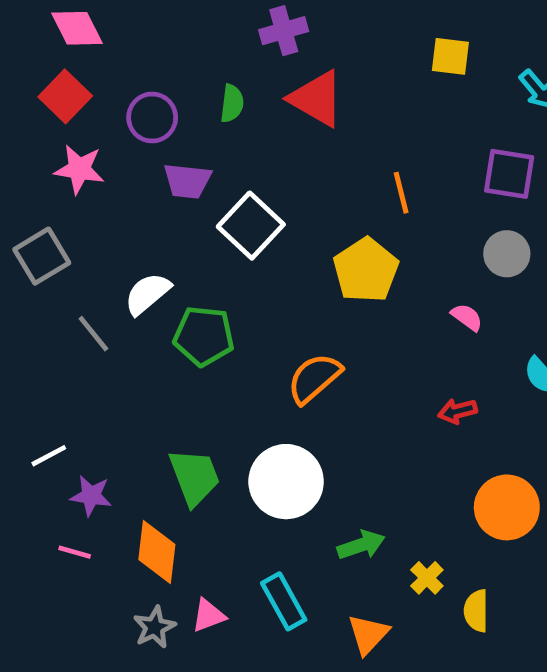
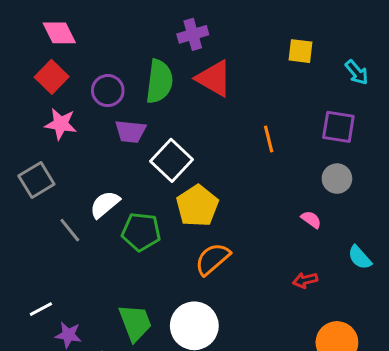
green semicircle: (232, 103) -> (159, 81), size x1.8
yellow pentagon: (366, 270) -> (197, 206), moved

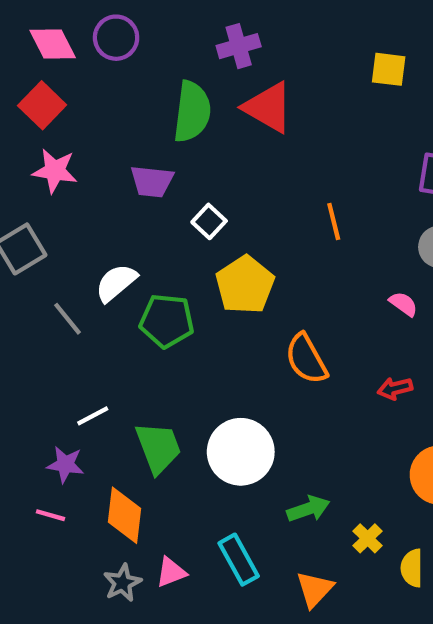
purple circle: (108, 91) -> (116, 38), moved
orange line: (269, 139) -> (334, 221), moved
white square: (172, 160) -> (209, 221), size x0.6
orange semicircle: (212, 259) -> (306, 359), moved, turned -78
white line: (41, 309) -> (93, 416), moved

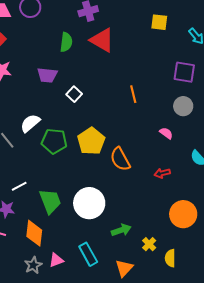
green semicircle: (192, 112) -> (66, 42), size x0.7
yellow pentagon: (245, 285) -> (91, 141), moved

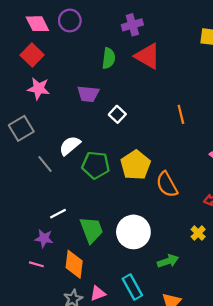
yellow cross: (149, 244) -> (198, 233), moved

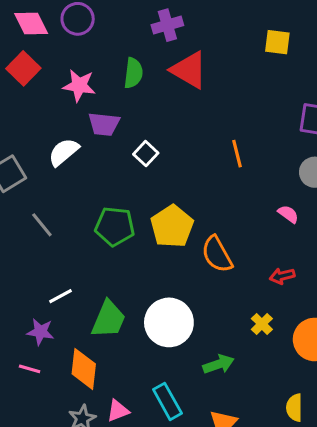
pink star: (39, 88) -> (79, 85), moved
white semicircle: (70, 146) -> (64, 152), moved
green trapezoid: (91, 230) -> (109, 319), turned 44

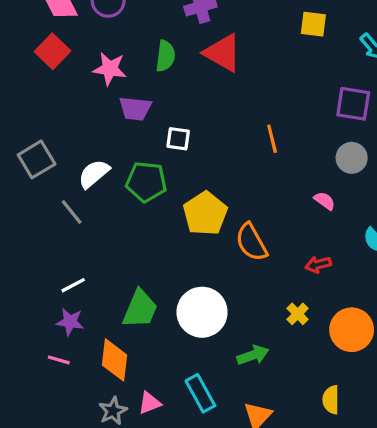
white semicircle: (64, 152) -> (94, 174), moved
white square: (146, 154) -> (178, 139), turned -35
green pentagon: (115, 226) -> (146, 182), moved
white line: (61, 296) -> (73, 285), moved

